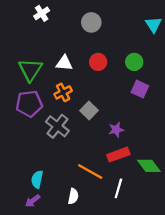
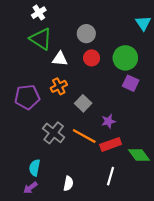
gray circle: (91, 22) -> (86, 34), moved
green circle: (134, 62) -> (125, 58), size x1.5
green triangle: (30, 70) -> (41, 39), moved, turned -30
gray cross: (57, 126) -> (54, 133), moved
orange line: (90, 171) -> (84, 136), moved

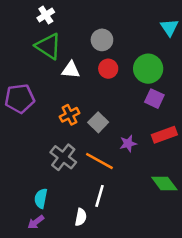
orange cross: (59, 86) -> (70, 115), moved
purple pentagon: (27, 97) -> (20, 99), moved
red rectangle: (111, 144) -> (164, 135), moved
white line: (111, 176) -> (99, 196), moved

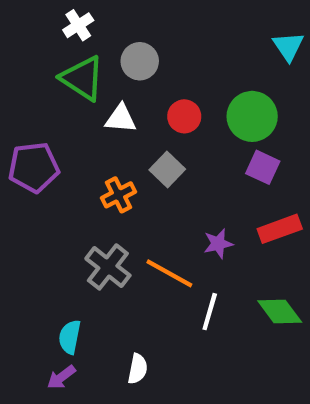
gray circle: (102, 40) -> (140, 61), moved
gray square: (98, 122) -> (167, 169), moved
white line: (99, 196) -> (210, 312), moved

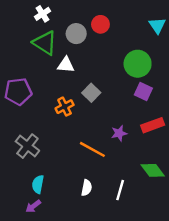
red circle: (184, 116) -> (100, 24), moved
gray cross: (108, 267) -> (27, 146), moved
white line: (210, 312) -> (120, 190), moved
white semicircle: (138, 369) -> (87, 188), moved

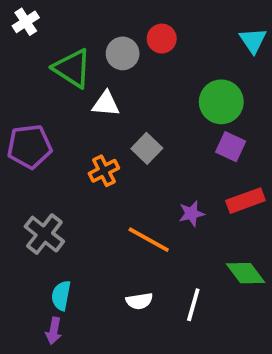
white cross: (43, 14) -> (26, 22), moved
white semicircle: (87, 188) -> (139, 301), turned 70
purple arrow: (33, 206) -> (54, 331), turned -42

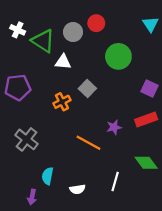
white cross: (26, 22) -> (18, 30), moved, turned -32
green circle: (221, 102) -> (118, 56), moved
purple square: (231, 147) -> (149, 88), moved
cyan semicircle: (61, 295) -> (48, 176), moved
white semicircle: (139, 301) -> (77, 189), moved

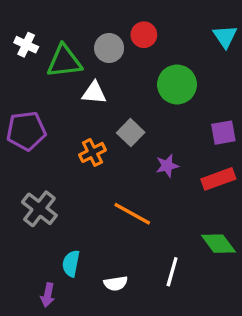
green triangle: (43, 41) -> (64, 61), turned -40
purple square: (149, 88) -> (223, 133), turned -35
purple star: (114, 127) -> (167, 166), moved

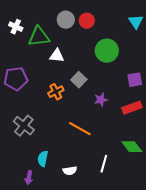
gray circle: (109, 48) -> (66, 20), moved

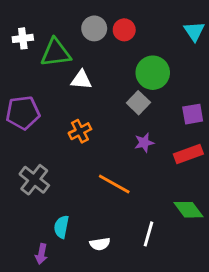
white cross: (16, 27) -> (23, 38), turned -32
gray square: (79, 80) -> (138, 103), moved

